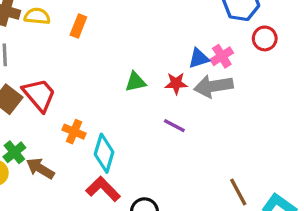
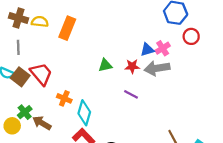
orange rectangle: (78, 26) -> (67, 28), size x1.5

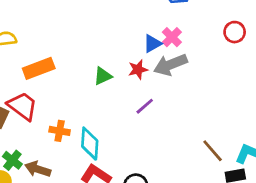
orange rectangle: (67, 28) -> (39, 68), moved, turned 60
red circle: (191, 36) -> (235, 32), moved
purple line: (131, 94) -> (145, 106), turned -56

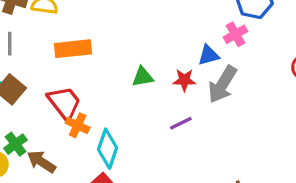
pink cross: (172, 37) -> (236, 34), moved
gray arrow: (170, 65) -> (222, 84), turned -52
red trapezoid: (22, 106) -> (64, 103), moved

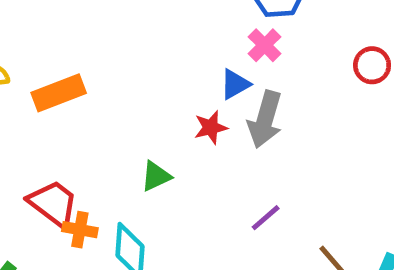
orange rectangle: (73, 49) -> (59, 93), moved
green triangle: (143, 77) -> (156, 176), moved
purple line: (181, 123) -> (266, 218), moved

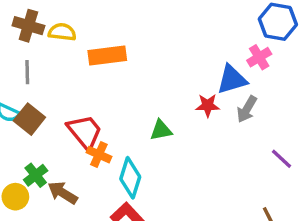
blue triangle: (235, 84) -> (232, 79), size x1.4
gray arrow: (265, 119) -> (247, 109), size x0.7
purple line: (266, 218) -> (282, 159), moved, turned 70

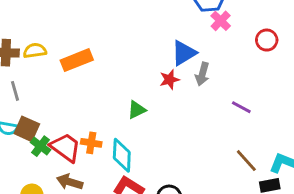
pink cross: (259, 57) -> (221, 21), moved
red trapezoid: (85, 132) -> (65, 147), moved
green cross: (36, 175) -> (41, 146), moved

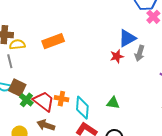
yellow semicircle: (35, 51) -> (17, 44), moved
green triangle: (137, 110) -> (113, 103), moved, turned 32

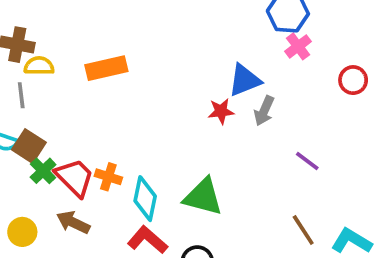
green triangle: (113, 103) -> (203, 197), size x1.6

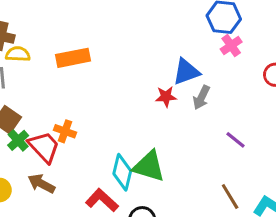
orange cross: (108, 177) -> (65, 131), moved
cyan diamond: (145, 199) -> (122, 172), moved

